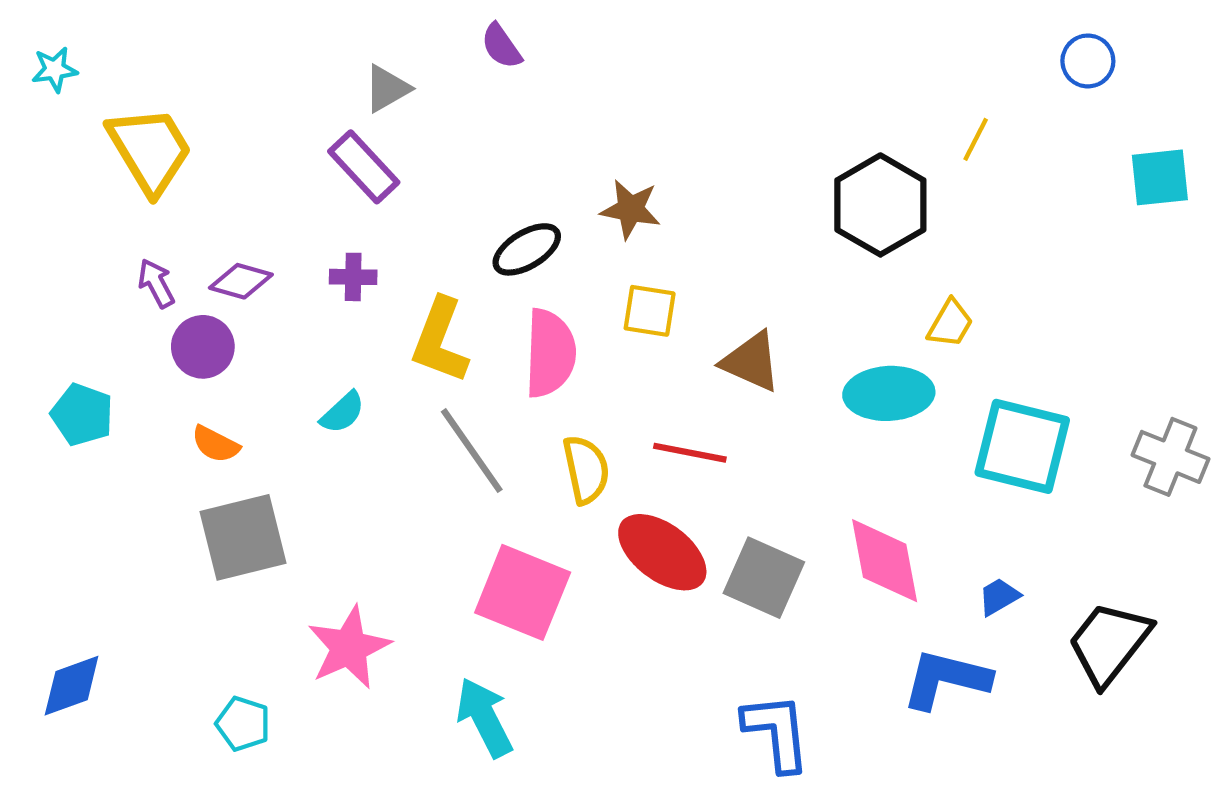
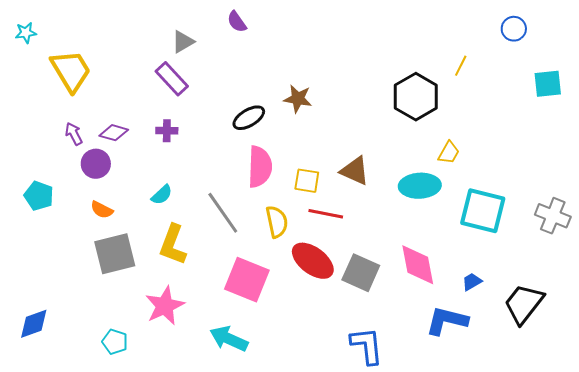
yellow square: (650, 311) -> (307, 181), moved
yellow L-shape: (440, 340) -> (173, 245), moved
cyan arrow: (484, 717) -> (229, 339), turned -39

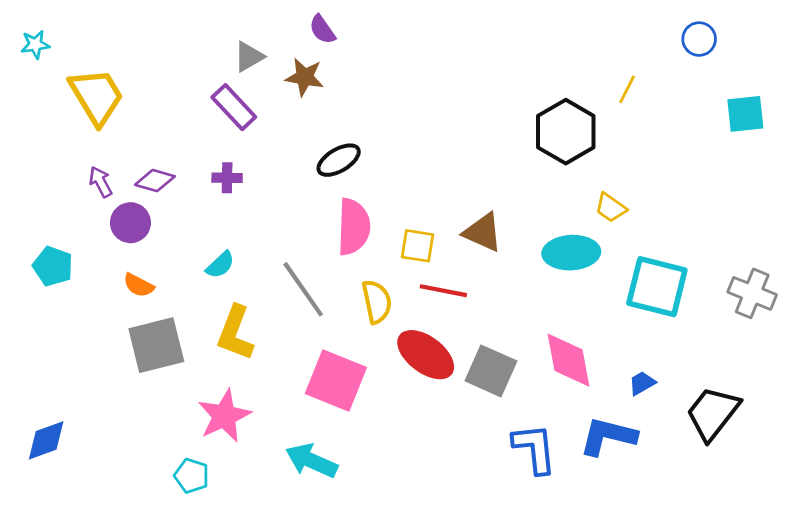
brown star: (298, 99) -> (305, 77), moved
yellow trapezoid: (449, 153) -> (611, 208), turned 95
cyan pentagon: (115, 342) -> (192, 476), moved
blue L-shape: (367, 346) -> (535, 449), moved

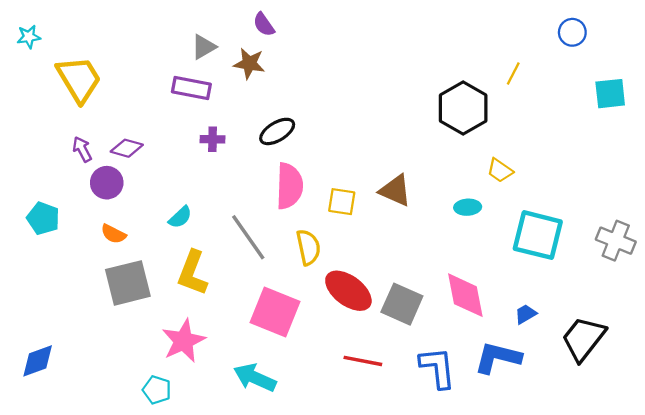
purple rectangle: (234, 107) -> (191, 88), turned -36
purple cross: (227, 178) -> (213, 139), moved
cyan ellipse: (571, 253) -> (468, 207), size x0.6
red line: (443, 291) -> (363, 361), moved

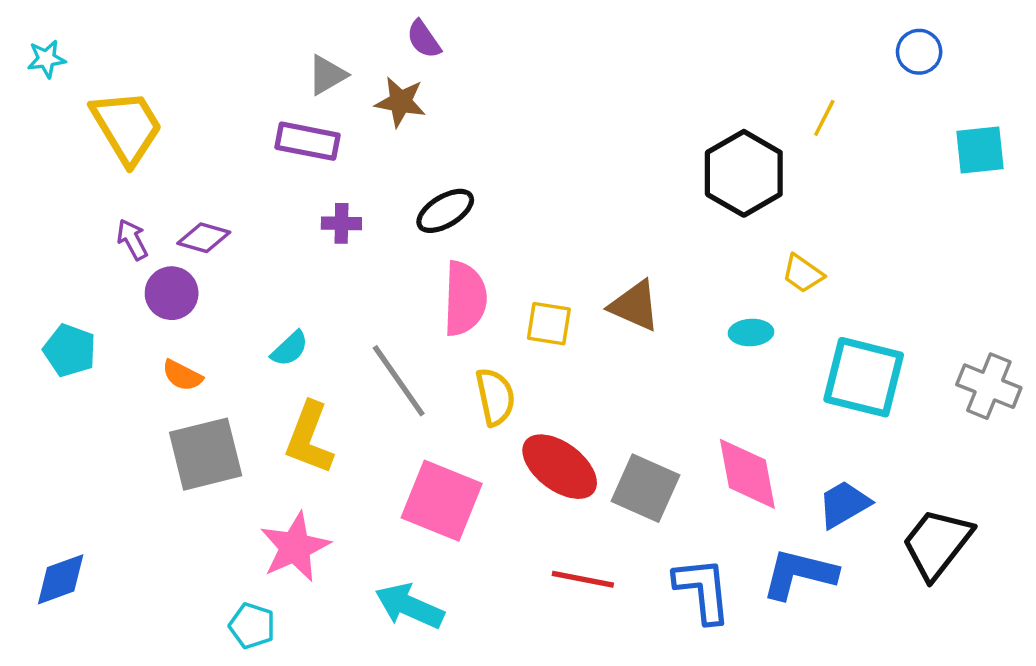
blue trapezoid: (526, 314) -> (844, 504), size x1.5

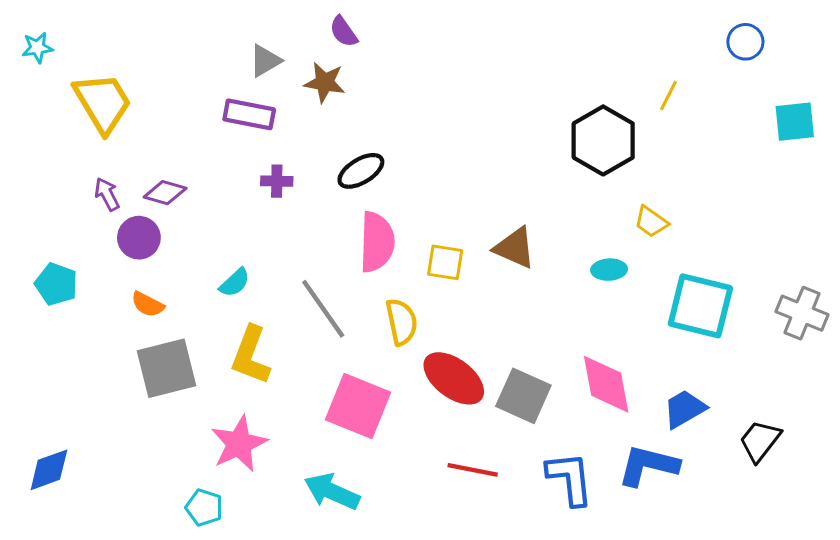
black trapezoid: (937, 544) -> (760, 441), size x0.7

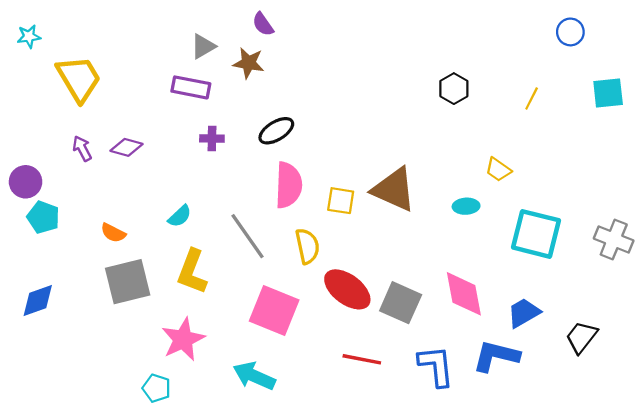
yellow line: (669, 95) -> (532, 99), moved
black hexagon: (603, 140) -> (454, 89), moved, size x0.6
purple circle: (139, 238) -> (26, 182), moved
brown triangle: (515, 248) -> (394, 190), size x1.4
blue diamond: (49, 470) -> (38, 301), moved

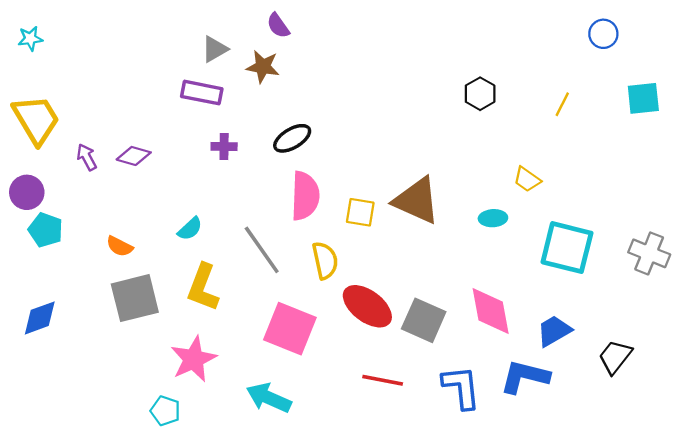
yellow trapezoid: (79, 79) -> (36, 120), moved

